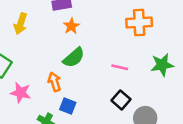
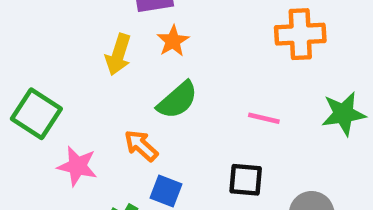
yellow arrow: (21, 24) -> (118, 55), moved
orange arrow: (54, 82) -> (141, 146), turned -30
black square: (121, 100) -> (246, 180), moved, turned -36

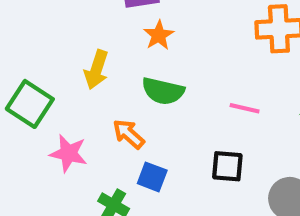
yellow arrow: (118, 55) -> (96, 70), moved
green semicircle: (177, 100) -> (163, 91), turned 54

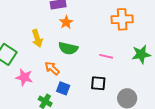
yellow arrow: (96, 70) -> (37, 38), turned -36

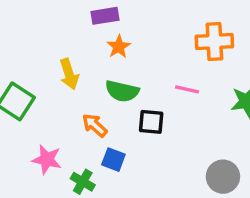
pink line: (106, 56) -> (187, 89), moved
pink star: (24, 77) -> (47, 160), moved
black square: (98, 83) -> (151, 122), moved

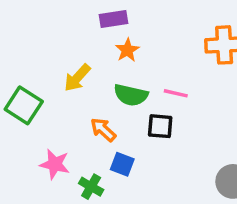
yellow arrow: (69, 74) -> (77, 78), turned 60
pink line: (187, 89) -> (176, 93), moved

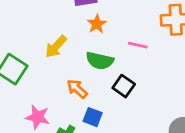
pink line: (176, 93) -> (138, 45), moved
black square: (160, 126) -> (124, 86), turned 30

